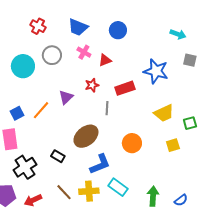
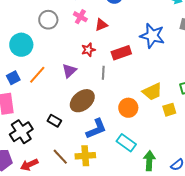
cyan circle: (23, 66) -> (21, 45), moved
purple triangle: (66, 97) -> (69, 71), moved
yellow trapezoid: (164, 113) -> (152, 92), moved
cyan rectangle: (118, 187) -> (126, 143), moved

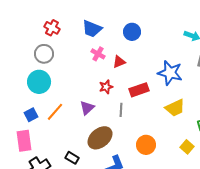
gray circle: (48, 20) -> (44, 54), moved
yellow trapezoid: (152, 92) -> (175, 108), moved
yellow square: (169, 110) -> (187, 147), turned -32

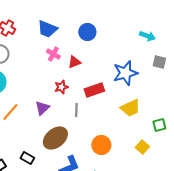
blue star: (170, 73) -> (125, 73), turned -30

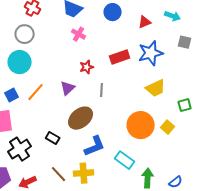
red triangle: (74, 62) -> (145, 22), moved
red rectangle: (94, 90) -> (120, 57), moved
orange circle: (101, 145) -> (141, 125), moved, size x1.4

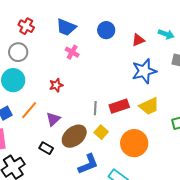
red rectangle: (120, 57) -> (119, 106), moved
red star: (87, 67) -> (56, 85), moved
purple triangle: (68, 88) -> (53, 119), moved
yellow square: (168, 127) -> (101, 132), moved
black rectangle: (53, 138) -> (46, 148), moved

